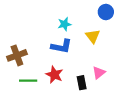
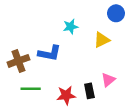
yellow triangle: (93, 36) -> (102, 40), turned 42
blue L-shape: (61, 46) -> (49, 53), moved
red star: (54, 75) -> (66, 95), moved, turned -30

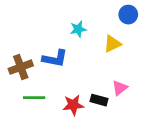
black rectangle: (89, 91) -> (99, 100), turned -64

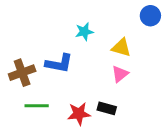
blue circle: (128, 15) -> (150, 16), moved
yellow triangle: (112, 44) -> (121, 47), turned 42
pink triangle: (120, 88) -> (120, 74), moved

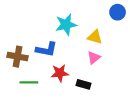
cyan star: (84, 32) -> (66, 25), size x1.5
brown cross: (22, 73) -> (18, 57), turned 30
red star: (79, 114) -> (60, 73), moved

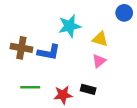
brown cross: (18, 57) -> (21, 48), moved
red star: (60, 73) -> (63, 95), moved

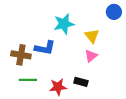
yellow triangle: (100, 39) -> (92, 36), turned 35
brown cross: (21, 48) -> (21, 55), moved

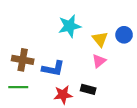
blue circle: (114, 12) -> (124, 35), moved
blue L-shape: (45, 48) -> (53, 69), moved
green line: (28, 80) -> (18, 87), moved

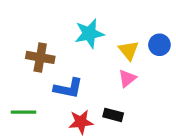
brown cross: (23, 60) -> (40, 57), moved

